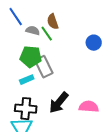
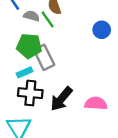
black cross: (26, 109) -> (30, 93), moved

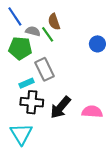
green pentagon: (29, 46) -> (20, 48), moved

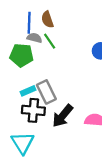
blue line: (15, 16) -> (29, 23), moved, turned 36
brown semicircle: (54, 22) -> (47, 19), moved
gray rectangle: (45, 69) -> (46, 92), moved

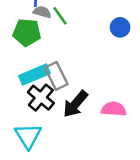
cyan rectangle: (28, 91) -> (34, 75), size x1.6
black cross: (33, 110) -> (41, 98), turned 35

